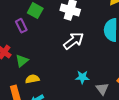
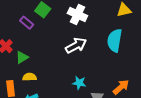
purple rectangle: (21, 26) -> (27, 23), turned -32

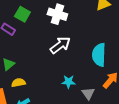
cyan semicircle: (115, 40) -> (99, 55), moved

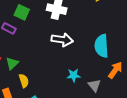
white arrow: (60, 45) -> (62, 40), turned 50
yellow semicircle: (18, 83) -> (24, 81), turned 88

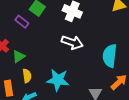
cyan star: (74, 75) -> (58, 80), moved, size x1.6

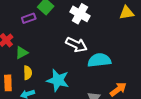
purple rectangle: (22, 22) -> (29, 18), turned -64
cyan semicircle: (110, 56) -> (99, 60), moved, turned 70

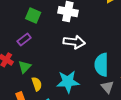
purple rectangle: (29, 18) -> (24, 39), moved
cyan semicircle: (99, 60) -> (101, 65), moved, turned -65

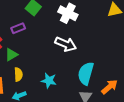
cyan star: (68, 82) -> (49, 81), size x0.7

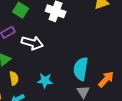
white arrow: (66, 44) -> (32, 43), moved

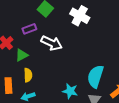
cyan star: (45, 81) -> (70, 91), moved

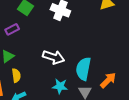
white arrow: (52, 43) -> (54, 57), moved

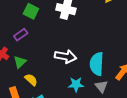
yellow semicircle: (16, 75) -> (31, 80), turned -32

